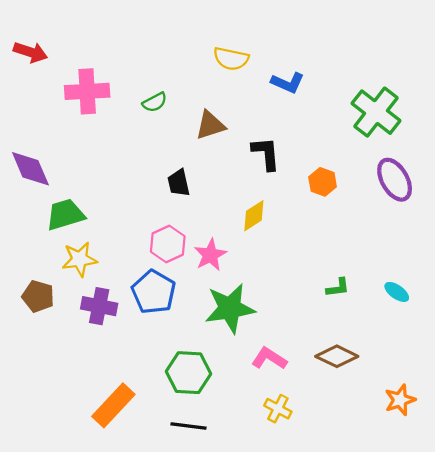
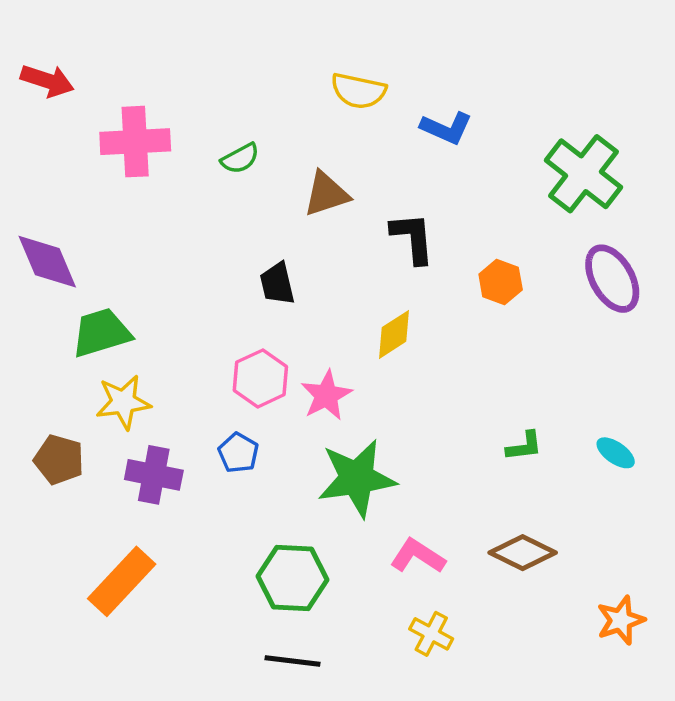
blue pentagon: (154, 292) -> (238, 453), size x0.6
orange rectangle: (113, 405) -> (122, 581), moved

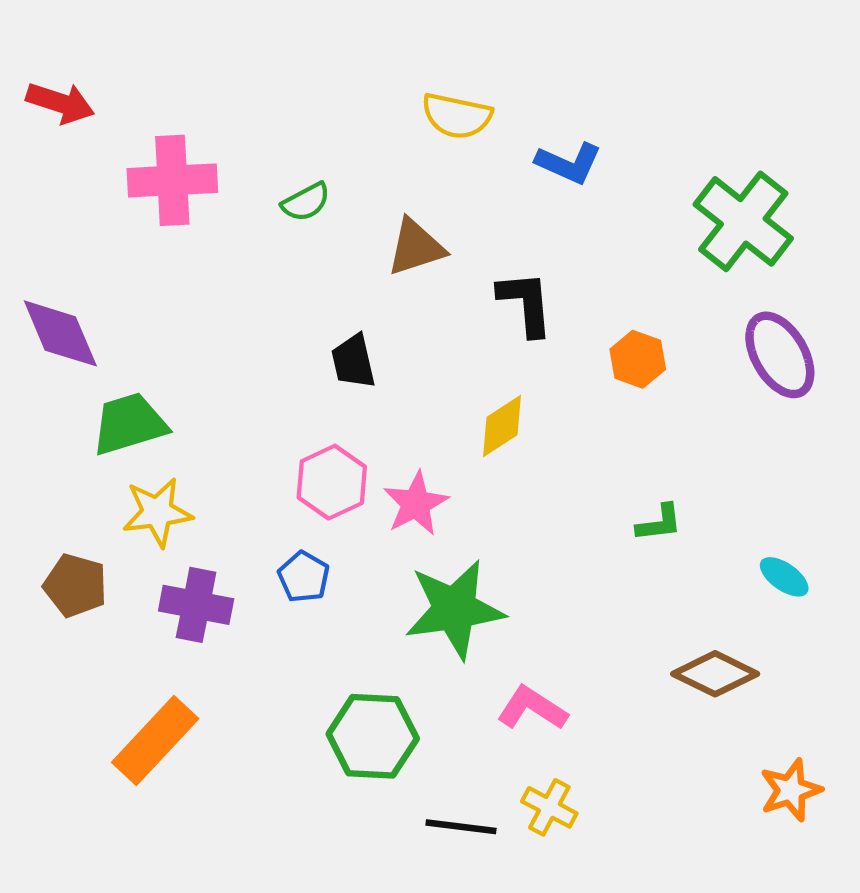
green L-shape: (524, 446) -> (659, 523), moved
brown diamond: (523, 553) -> (715, 674), moved
black line: (293, 661) -> (461, 827), moved

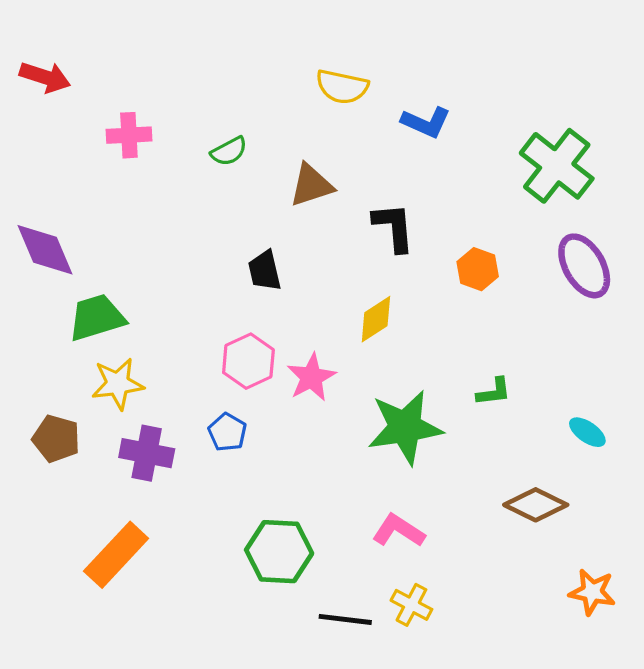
pink cross: (172, 180) -> (129, 135), size x0.7
green star: (455, 609) -> (405, 427), moved
orange star: (791, 790) -> (592, 592), turned 30

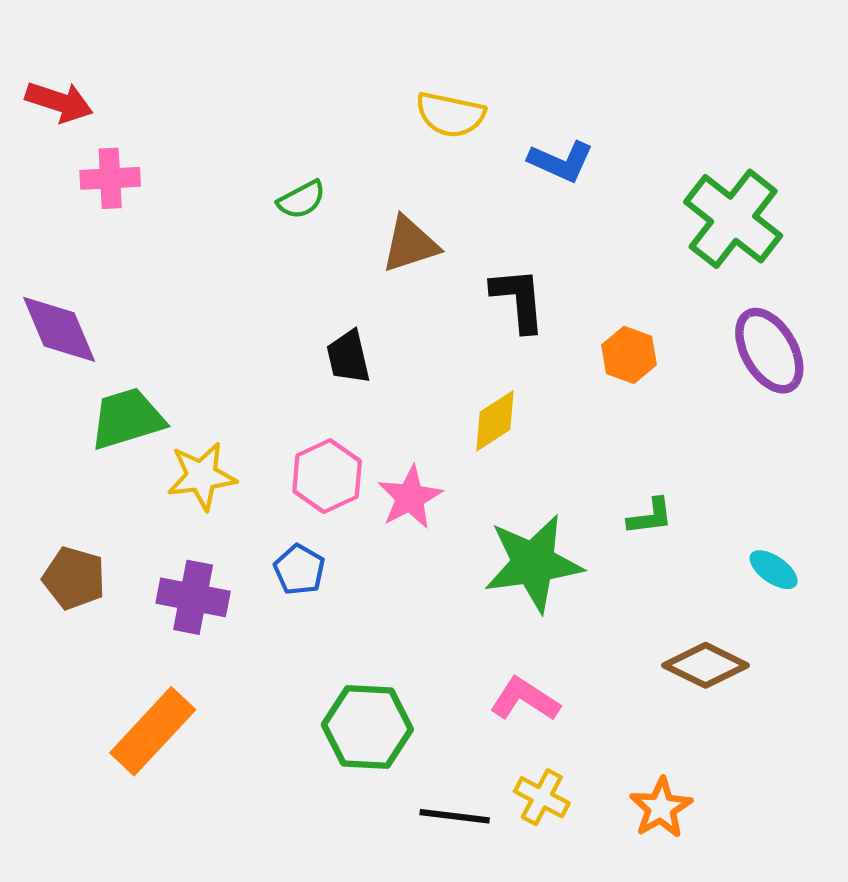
pink cross: (129, 135) -> (110, 178), moved
yellow star: (118, 384) -> (202, 476), moved
orange star: (592, 592) -> (661, 808), moved, turned 30

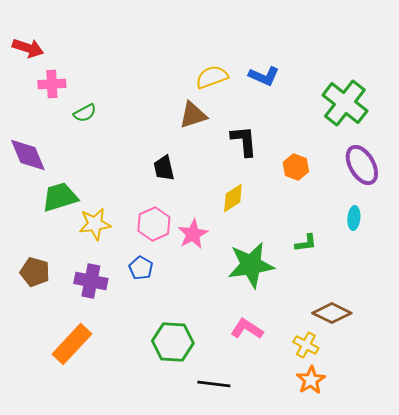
yellow semicircle: (450, 115) -> (212, 77), moved, turned 148
green semicircle: (302, 200) -> (85, 113), moved
cyan ellipse: (774, 570) -> (354, 218), moved, turned 60
yellow cross: (542, 797) -> (306, 345), moved

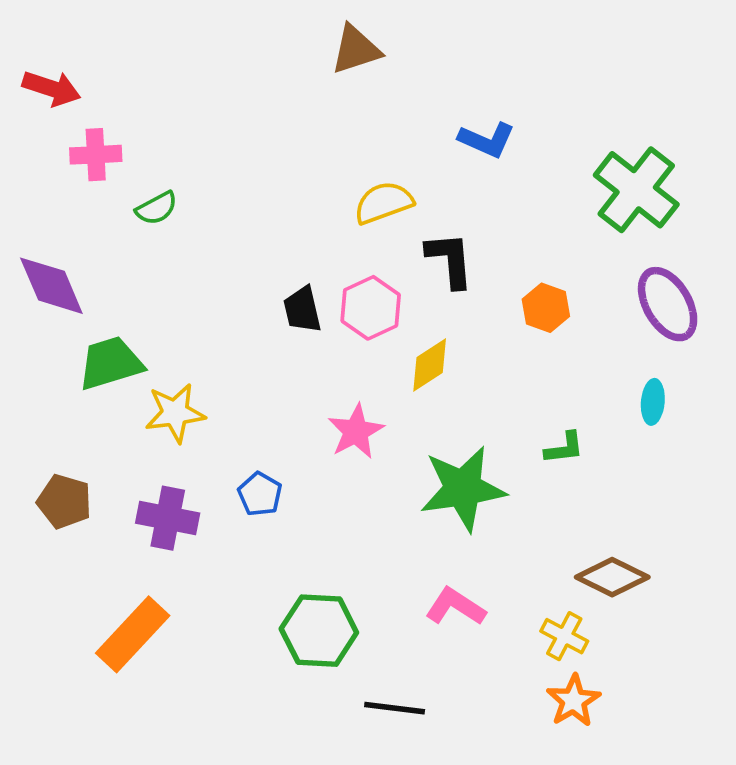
yellow semicircle: (212, 77) -> (383, 203), moved
brown triangle: (193, 115) -> (356, 50), moved
pink hexagon: (154, 224) -> (371, 308), moved

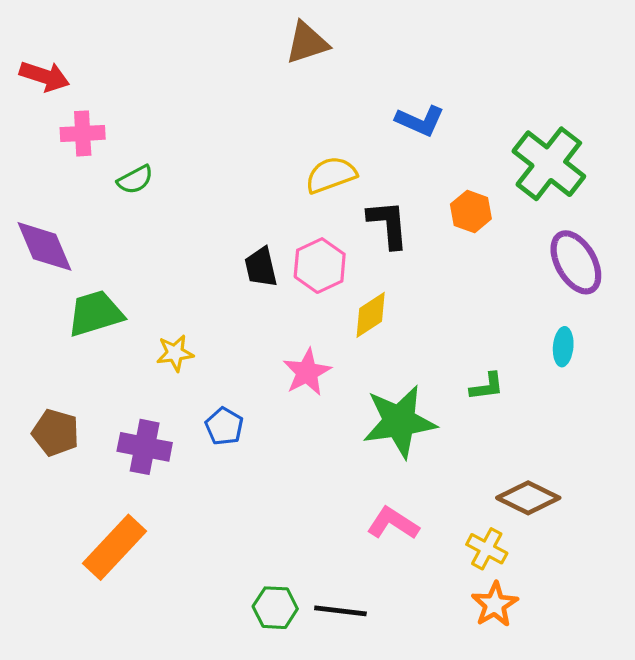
orange hexagon: (546, 308) -> (471, 211), moved
yellow star: (175, 413) -> (175, 353), moved, size x0.7
green hexagon: (319, 631) -> (275, 608), moved, size x0.7

